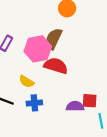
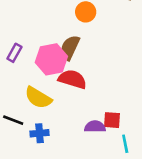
yellow semicircle: (27, 82) -> (38, 98), size x1.5
blue cross: (34, 103) -> (40, 133), moved

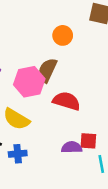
red semicircle: (72, 79) -> (67, 101), moved

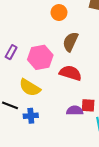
orange circle: (63, 35) -> (59, 13), moved
brown semicircle: (47, 70) -> (70, 42), moved

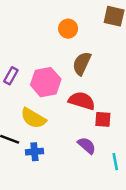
red square: (88, 105) -> (103, 119), moved
purple semicircle: (75, 111) -> (87, 145), turned 42

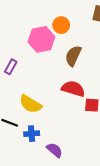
pink hexagon: (46, 82) -> (41, 39), moved
purple semicircle: (87, 145) -> (55, 150), moved

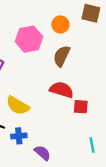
orange circle: (61, 25) -> (60, 24), moved

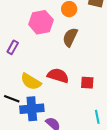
red semicircle: (62, 90) -> (58, 76), moved
blue cross: (19, 136) -> (32, 109), size x1.6

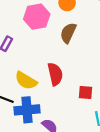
red semicircle: (58, 76) -> (55, 74), turned 60
red square: (87, 83) -> (86, 93), moved

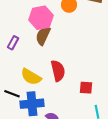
brown semicircle: (68, 33) -> (43, 36), moved

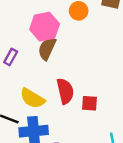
red square: (86, 88) -> (90, 103), moved

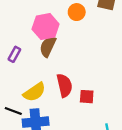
yellow semicircle: (32, 98) -> (34, 92), turned -65

